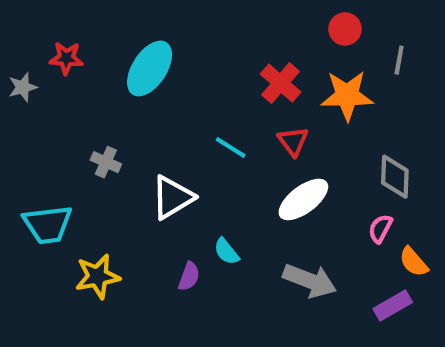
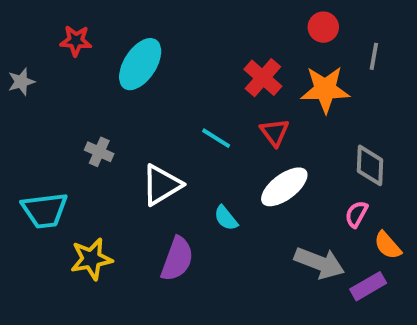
red star: (66, 58) -> (76, 41), moved
cyan semicircle: (226, 251) -> (226, 218), moved
purple semicircle: (189, 276) -> (177, 259), size x1.6
gray arrow: (310, 281) -> (319, 263), moved

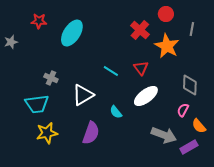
red cross: (263, 78) -> (140, 30), moved
orange star: (325, 89) -> (167, 46), turned 30
cyan trapezoid: (45, 210) -> (37, 104), moved

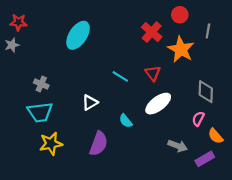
red star: (39, 21) -> (18, 22), moved
gray cross: (51, 78) -> (41, 84), moved
white triangle: (83, 95) -> (90, 102), size x0.7
gray arrow: (164, 135) -> (178, 146), size x0.7

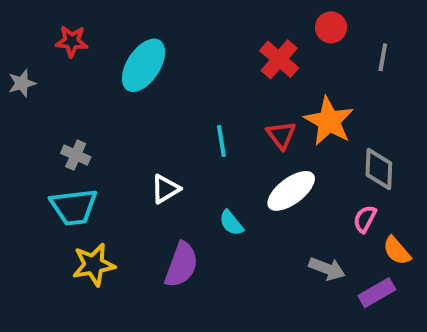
red star: (18, 22) -> (72, 41), moved
orange star: (181, 49) -> (329, 121), moved
cyan line: (120, 76) -> (221, 141), turned 49

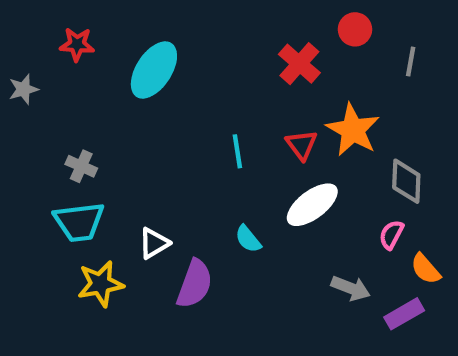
white triangle: (165, 189) -> (154, 243), moved

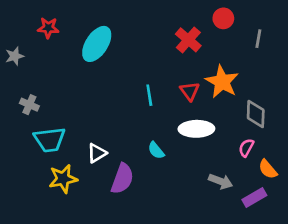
gray cross: (81, 166) -> (29, 105), moved
white ellipse: (312, 205) -> (196, 129), turned 36

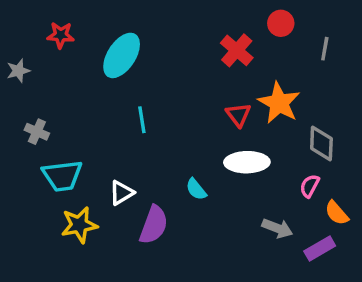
cyan line: (149, 95) -> (142, 120), moved

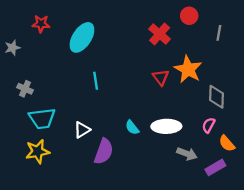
white ellipse: (247, 162) -> (166, 126), moved
yellow star: (79, 225) -> (38, 151), moved

